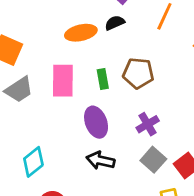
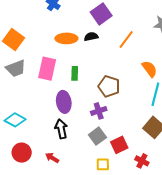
brown pentagon: (138, 73) -> (109, 86), moved
black arrow: (101, 160) -> (61, 129), turned 54
cyan diamond: (33, 162) -> (15, 120), turned 55

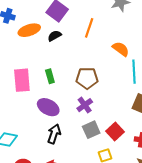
orange ellipse: (66, 38) -> (29, 30), moved
purple ellipse: (64, 102) -> (48, 107), turned -35
black arrow: (61, 129) -> (54, 134), turned 48
gray square: (97, 136) -> (91, 130), turned 30

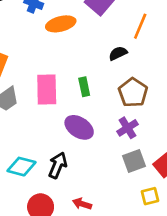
black semicircle: (55, 36) -> (118, 53), moved
brown pentagon: (87, 78) -> (133, 93), turned 30
black arrow: (54, 134) -> (58, 165), moved

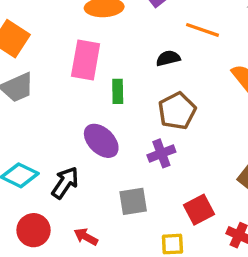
orange line: (140, 26) -> (203, 30), turned 75
pink rectangle: (47, 89) -> (86, 60), moved
gray square: (134, 161) -> (133, 201), moved

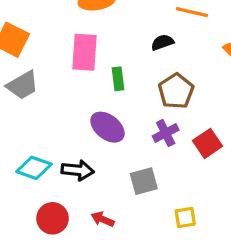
black arrow: (65, 183) -> (78, 170), turned 68
red square: (199, 210) -> (207, 143), moved

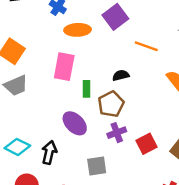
black semicircle: (162, 42) -> (121, 75), moved
brown pentagon: (176, 91) -> (111, 104), moved
black arrow: (78, 170) -> (49, 152), turned -90

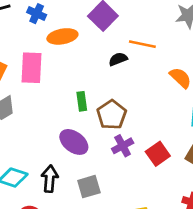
pink rectangle: (64, 67) -> (31, 68), moved
black semicircle: (121, 75) -> (118, 59), moved
gray square: (97, 166) -> (89, 187), moved

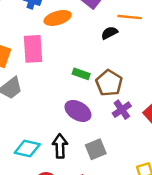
green rectangle: (82, 101) -> (81, 74), turned -56

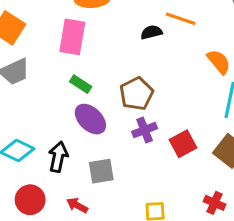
pink rectangle: (33, 49) -> (72, 37), moved
green rectangle: (81, 74) -> (81, 84), moved

